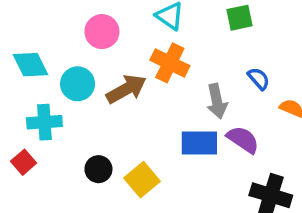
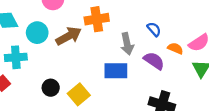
orange cross: (170, 63) -> (97, 19), turned -35
purple semicircle: (243, 140) -> (154, 61), moved

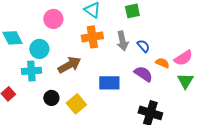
brown arrow: (69, 36) -> (69, 65), moved
gray arrow: (127, 44) -> (122, 41), moved
cyan cross: (16, 57) -> (31, 71), moved

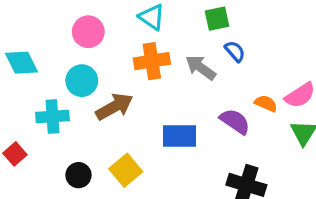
gray arrow: (122, 41) -> (201, 68), turned 138
blue semicircle: (143, 46) -> (235, 51), moved
cyan circle: (39, 49) -> (82, 81), moved
black circle: (51, 98) -> (78, 175), moved

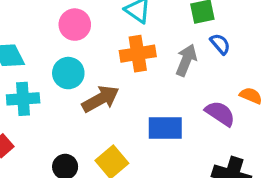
gray arrow: (201, 68) -> (186, 60), turned 76
cyan cross: (52, 116) -> (23, 99), moved

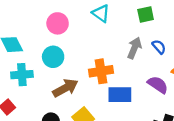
blue semicircle: (220, 44) -> (159, 47), moved
orange cross: (138, 54) -> (101, 71), moved
brown arrow: (101, 99) -> (65, 88), moved

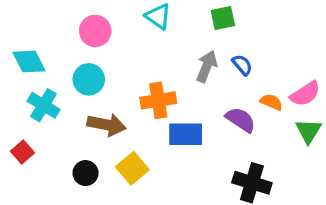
cyan cross: (22, 75) -> (44, 105), turned 35
brown arrow: (65, 88) -> (107, 125), turned 40

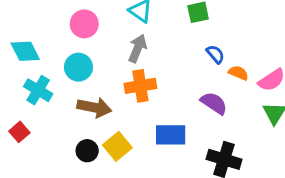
gray arrow: (207, 66) -> (138, 48), moved
orange semicircle: (271, 102) -> (238, 73), moved
blue rectangle: (186, 134) -> (171, 135), moved
black circle: (86, 173) -> (87, 151), moved

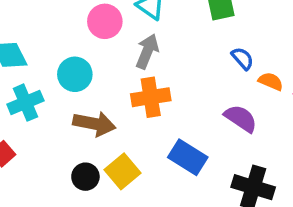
pink circle: (84, 24) -> (105, 21), moved
cyan cross: (38, 90) -> (25, 103), turned 36
blue rectangle: (171, 135) -> (188, 157), turned 32

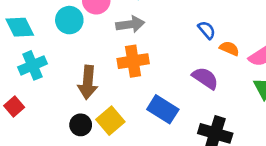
gray arrow: (147, 51) -> (130, 24), turned 60
cyan circle: (75, 74) -> (69, 20), moved
brown arrow: (94, 124) -> (88, 82), turned 84

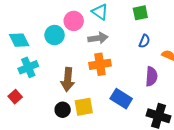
blue semicircle: (207, 30) -> (144, 41), moved, turned 64
purple semicircle: (205, 78) -> (151, 76), turned 60
yellow square: (110, 121) -> (84, 107), turned 30

